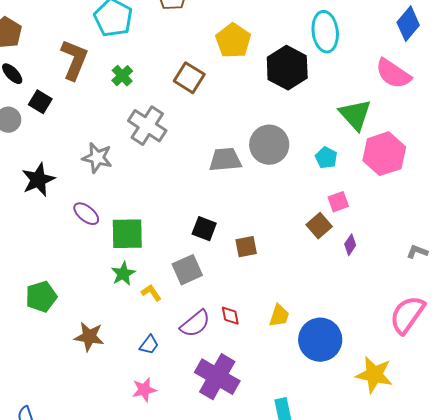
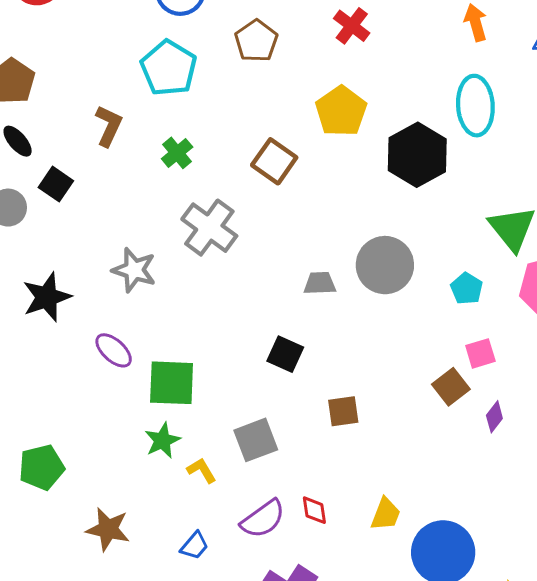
brown L-shape: (74, 60) -> (109, 126), size x0.7
gray trapezoid: (225, 160) -> (320, 283), size x0.7
black square: (204, 229) -> (285, 354), moved

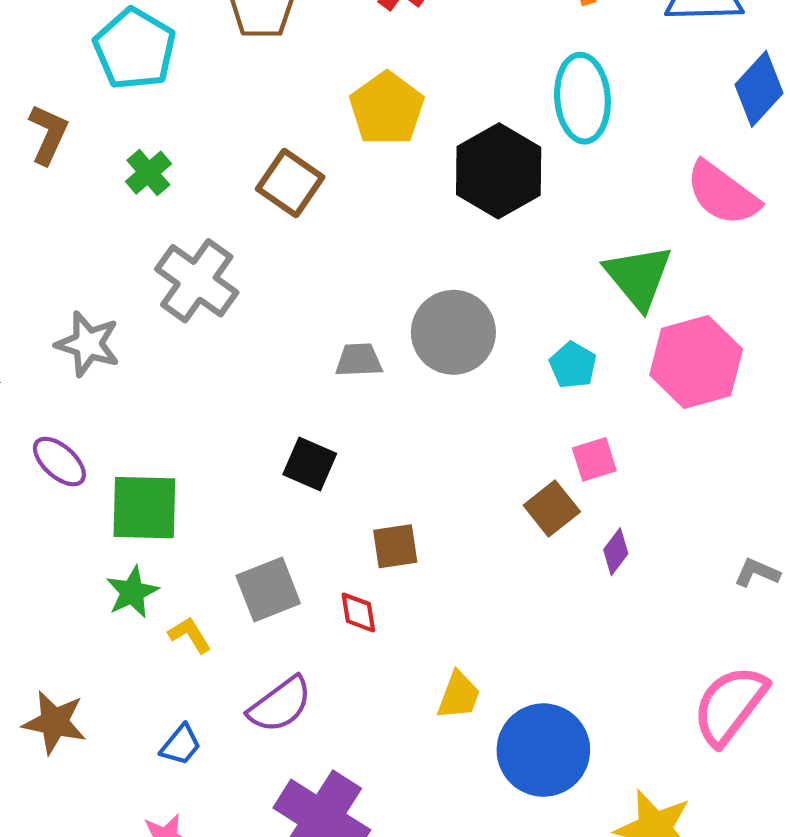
red diamond: (314, 510) -> (358, 613), moved

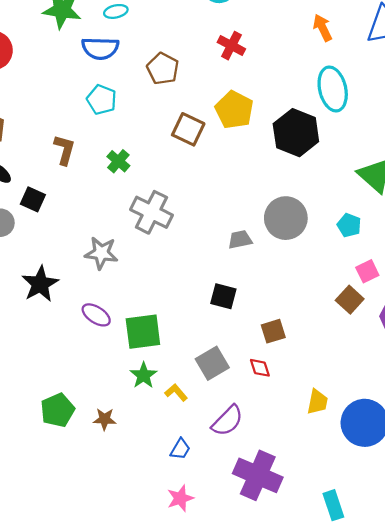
cyan pentagon: (135, 49) -> (102, 100), size x0.7
brown square: (290, 183) -> (188, 129), moved
brown star: (54, 722) -> (105, 419), moved, size x0.7

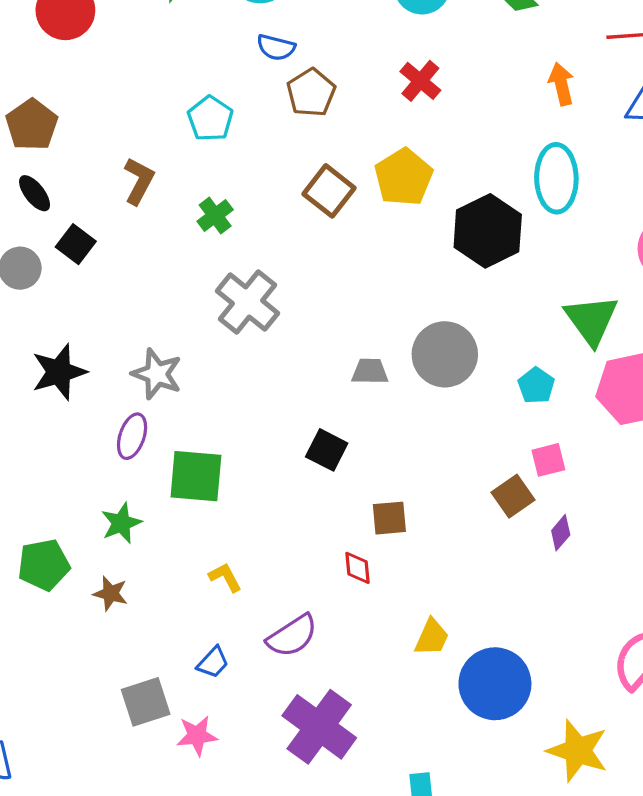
blue semicircle: (100, 48) -> (276, 47), moved, size x0.7
gray star: (101, 253) -> (157, 374), moved
purple ellipse: (96, 315) -> (132, 436), turned 64
gray square: (212, 363) -> (146, 702), moved
green star: (143, 375) -> (121, 523), moved

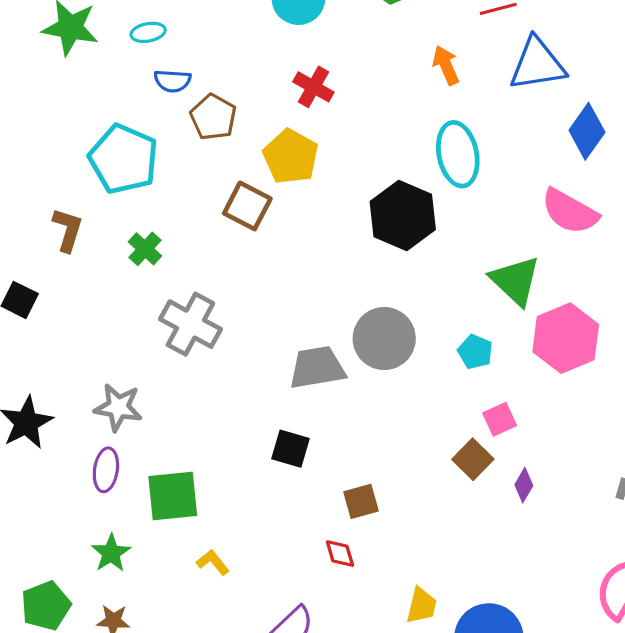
cyan pentagon: (210, 119) -> (124, 159), size x1.6
yellow pentagon: (404, 177) -> (291, 157), moved
gray trapezoid: (370, 371) -> (317, 368), size x1.6
yellow L-shape: (225, 577) -> (213, 562), moved

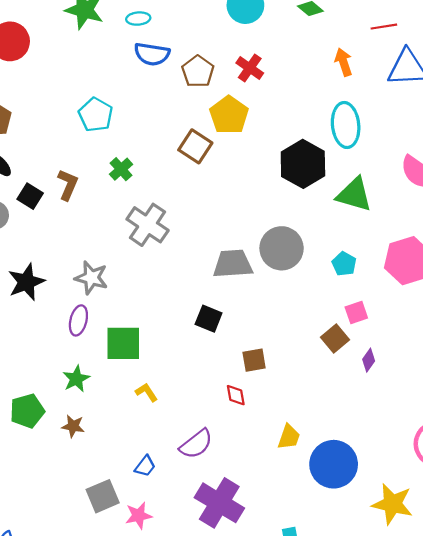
blue semicircle: (172, 81) -> (152, 54), size x1.4
brown pentagon: (213, 117) -> (198, 71), moved
cyan pentagon: (124, 159) -> (96, 115), moved, size x0.7
brown L-shape: (68, 230) -> (68, 185), moved
green triangle: (515, 281) -> (354, 195), moved, turned -33

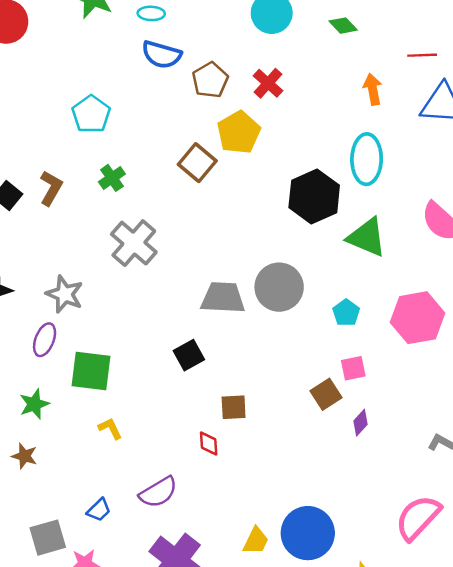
black square: (209, 319) -> (189, 355), turned 32
yellow trapezoid: (289, 437) -> (256, 541), moved

